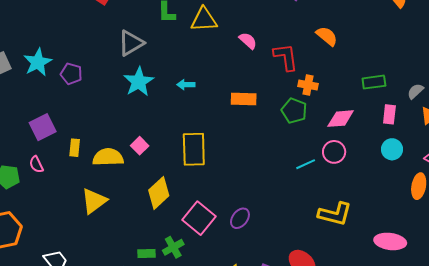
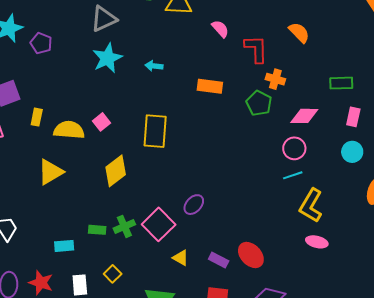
cyan line: (306, 164) -> (293, 175), moved
yellow L-shape: (335, 214) -> (311, 205), moved, turned 100
pink square: (199, 218) -> (159, 224), moved
pink ellipse: (390, 241) -> (317, 242), moved, size x0.7

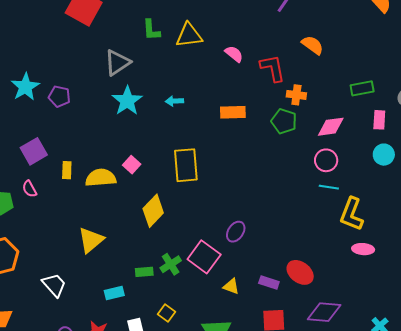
yellow triangle: (50, 172) -> (91, 240), moved
cyan line: (293, 175) -> (329, 187), turned 36

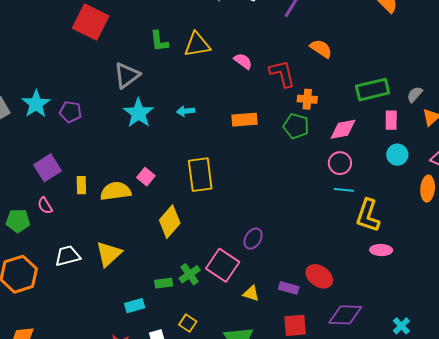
green rectangle: (362, 88) -> (373, 90), size x1.4
white trapezoid: (54, 285) -> (68, 256), moved, turned -60

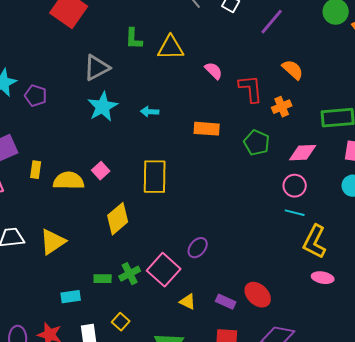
orange cross: (307, 99) -> (282, 107), moved, turned -36

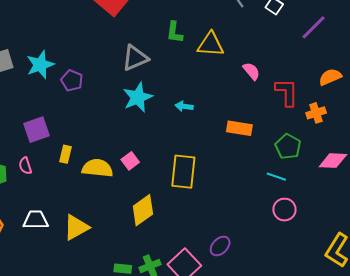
orange semicircle: (293, 70) -> (330, 77), turned -70
pink circle: (295, 186) -> (284, 210), moved
cyan line: (295, 213) -> (276, 177), moved

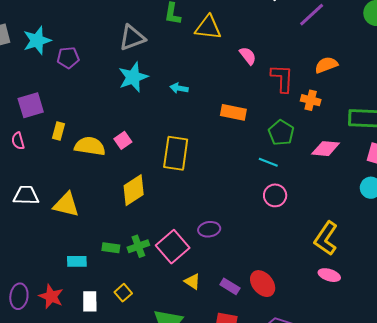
purple pentagon: (72, 80) -> (68, 58), turned -30
orange cross: (316, 113) -> (311, 100), turned 30
yellow triangle: (76, 227) -> (66, 205), turned 40
purple ellipse: (220, 246) -> (209, 229), turned 35

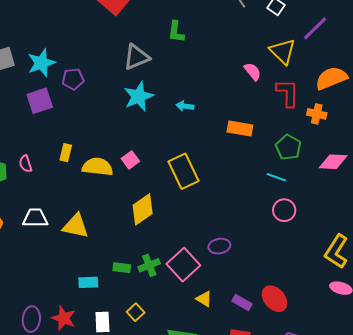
yellow triangle: (208, 27) -> (283, 51), moved, turned 40
orange semicircle: (326, 65) -> (331, 78), size x1.4
purple square: (31, 105) -> (40, 101), moved
yellow rectangle: (176, 153) -> (184, 171), turned -32

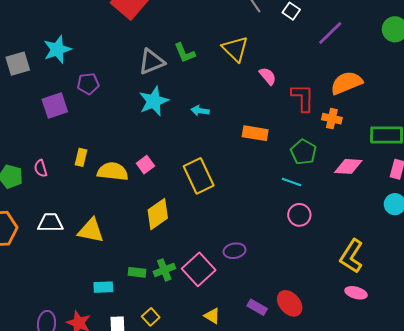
green L-shape: (176, 32) -> (185, 53), moved, turned -30
yellow triangle: (283, 51) -> (235, 49), moved
cyan star: (41, 63) -> (57, 49), moved
yellow triangle: (204, 299) -> (212, 316), moved

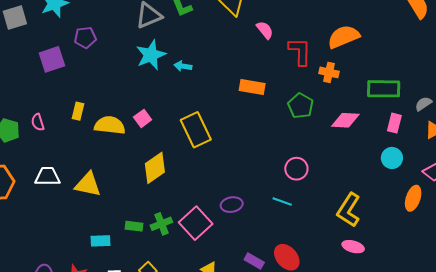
cyan arrow: (200, 111) -> (183, 66), moved
cyan line: (292, 182) -> (282, 201), moved

